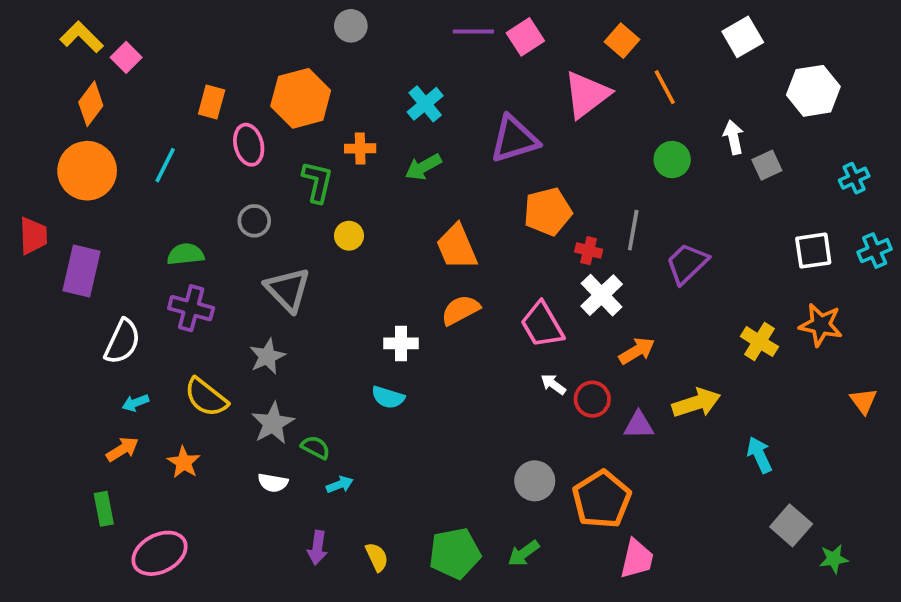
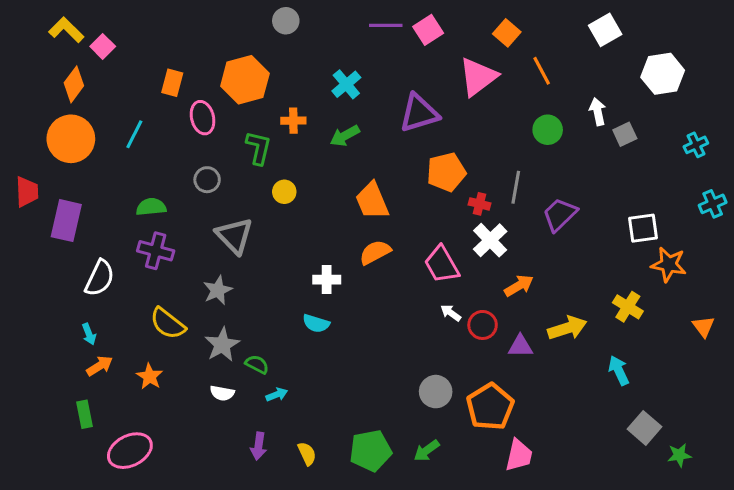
white square: (813, 251) -> (643, 228), moved
yellow cross: (759, 342) -> (628, 307), moved
cyan arrow: (135, 403) -> (89, 334), moved, turned -90

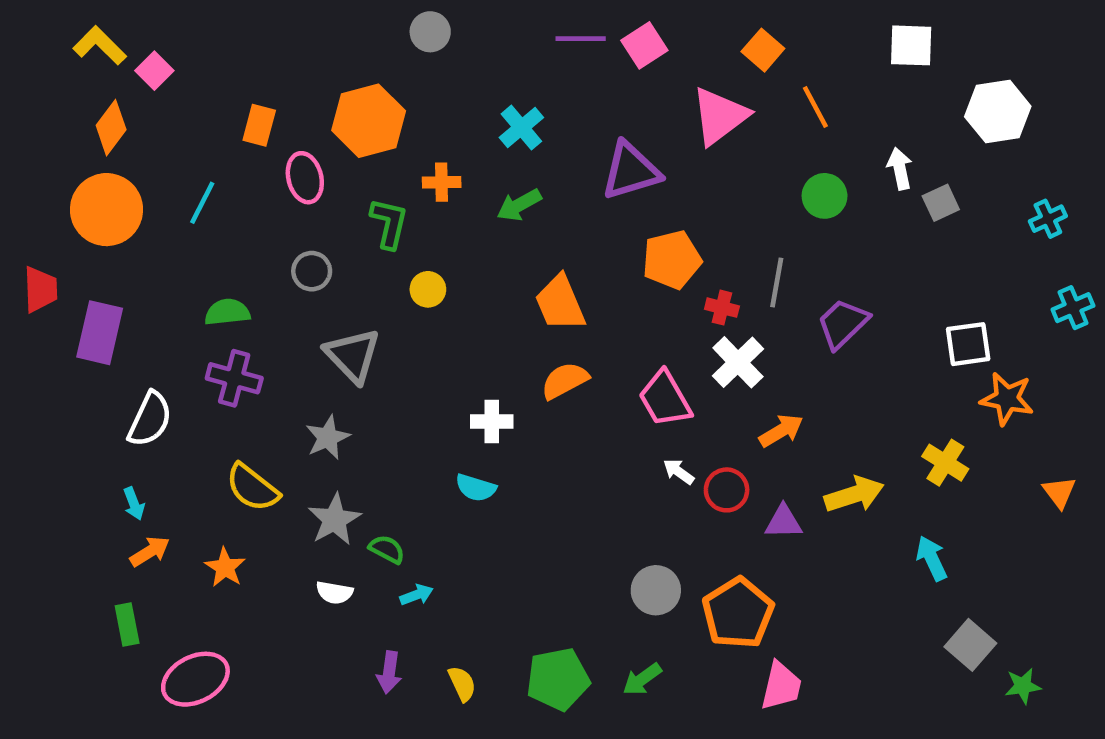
white square: (605, 30) -> (911, 45), turned 32

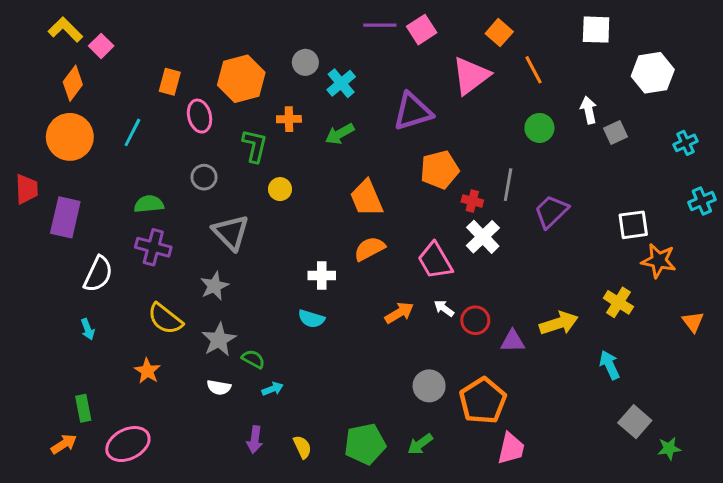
gray circle: (430, 32) -> (305, 62), moved
orange arrow: (781, 431) -> (399, 313), moved
orange arrow: (150, 551) -> (64, 444), moved

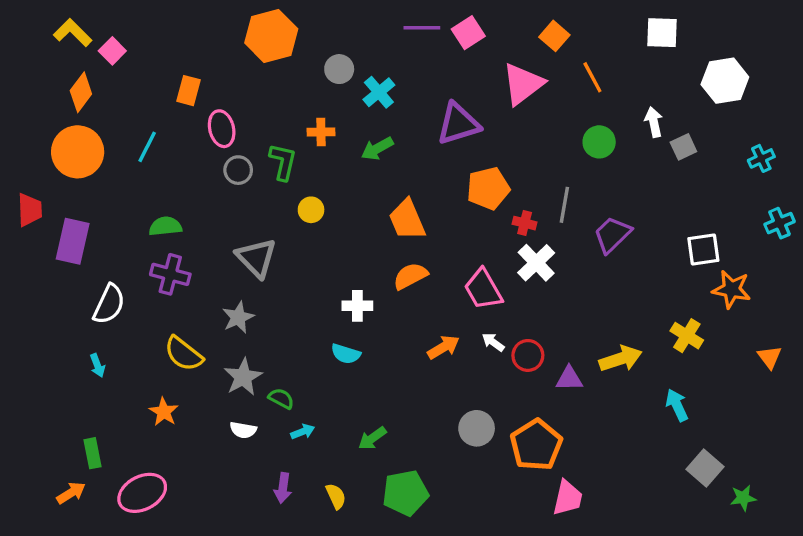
orange hexagon: (241, 79) -> (271, 36), moved
gray circle: (204, 177) -> (238, 170), moved
green arrow: (420, 444) -> (372, 438), moved

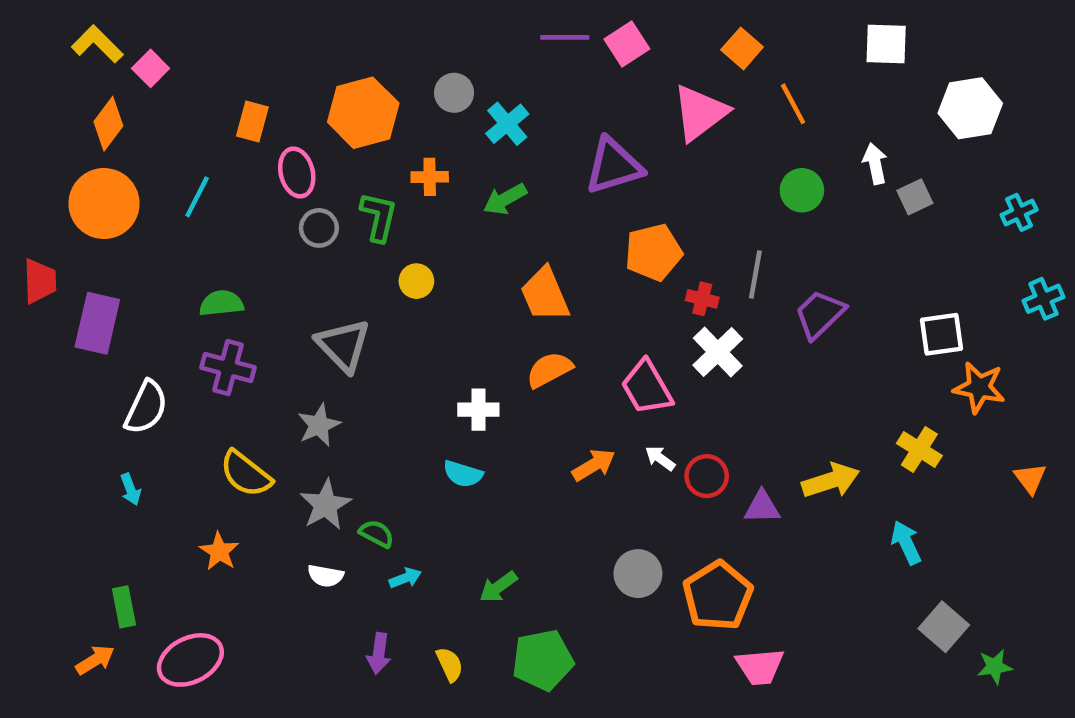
orange hexagon: (271, 36) -> (363, 113), moved
pink trapezoid: (568, 498) -> (760, 667), turned 72

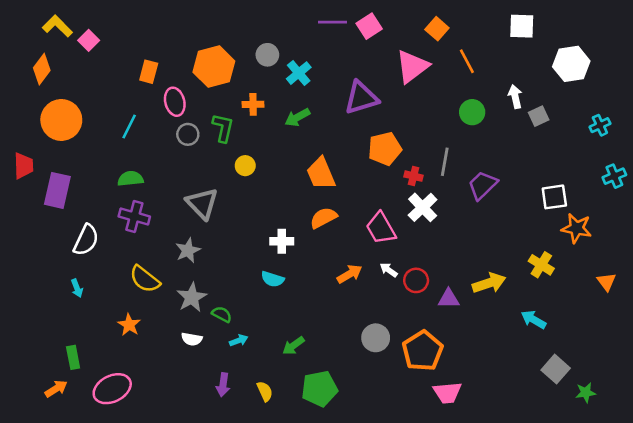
orange diamond: (108, 124) -> (42, 69), moved
cyan line: (197, 197) -> (129, 127), moved
cyan arrow: (906, 543) -> (533, 320), turned -35

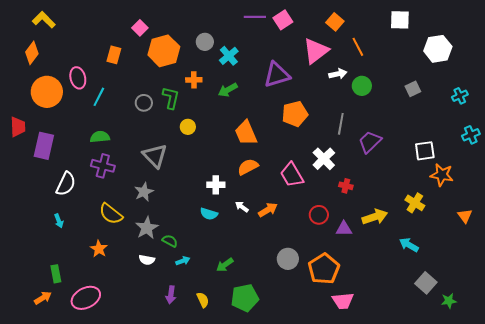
pink square: (89, 40) -> (140, 28), moved
white arrow: (515, 97) -> (338, 74), moved, turned 90
pink ellipse: (175, 102) -> (78, 78), moved
red cross: (413, 176) -> (346, 186), moved
white arrow: (389, 270) -> (242, 207), moved

